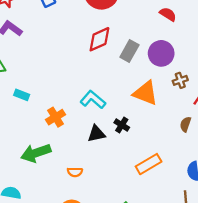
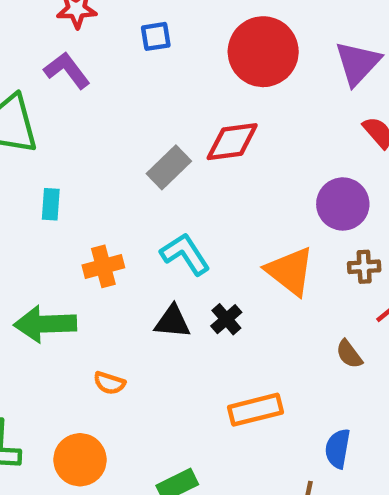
gray rectangle: (129, 51) -> (169, 167), moved
cyan rectangle: (22, 95) -> (51, 204), turned 56
brown semicircle: (185, 124) -> (349, 354), turned -72

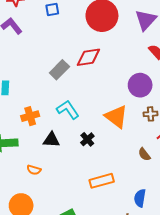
black triangle: (173, 322) -> (51, 140), moved

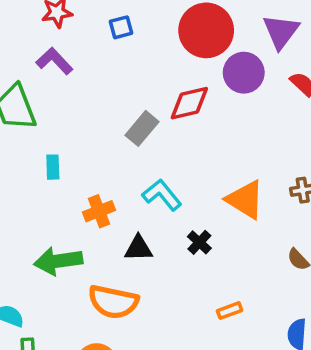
purple circle: (140, 85) -> (244, 73), moved
orange semicircle: (34, 170) -> (113, 302), size x2.0
orange rectangle: (102, 181) -> (230, 311), size x0.6

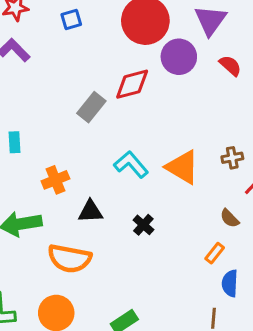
cyan L-shape: (162, 195) -> (131, 164), moved
black cross: (199, 242) -> (143, 225), moved
orange rectangle: (230, 311) -> (215, 253), moved, turned -30

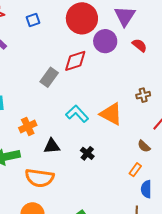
brown cross: (232, 158) -> (143, 95), moved

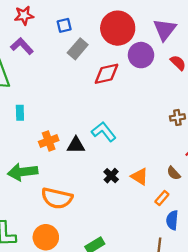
gray rectangle: (49, 77) -> (78, 49), moved
orange triangle: (111, 114) -> (140, 177), moved, size x0.7
black triangle: (52, 146) -> (76, 145), moved

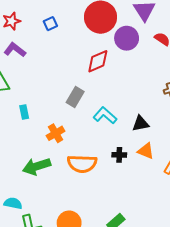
gray rectangle: (78, 49) -> (75, 97), moved
black triangle: (76, 145) -> (141, 124), moved
black cross: (111, 176) -> (119, 155), turned -32
orange semicircle: (57, 198) -> (82, 164), moved

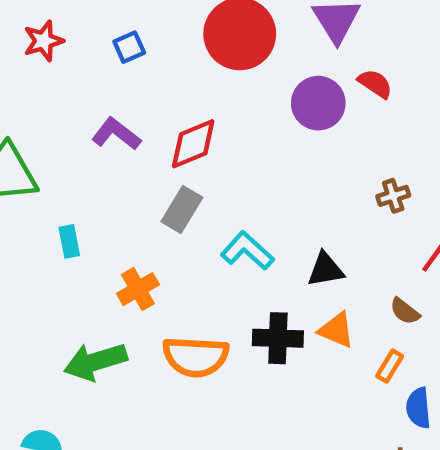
purple circle: (127, 38) -> (318, 103), moved
purple L-shape: (15, 50) -> (116, 134), moved
red diamond: (98, 61) -> (193, 144), moved
black cross: (119, 155) -> (278, 338), size x1.5

